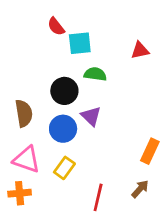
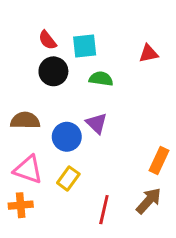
red semicircle: (56, 26) -> (47, 40), moved
black circle: (64, 91) -> (53, 71), moved
brown semicircle: (24, 113) -> (25, 120), turned -80
brown arrow: (140, 189) -> (149, 201), size x1.4

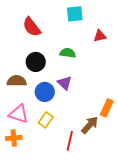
red semicircle: (47, 40) -> (32, 27), size x1.5
cyan square: (85, 46) -> (75, 14), moved
black circle: (53, 71) -> (36, 62), moved
brown arrow: (149, 201) -> (90, 125), moved

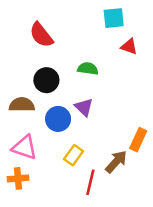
cyan square: (75, 14) -> (114, 18), moved
red triangle: (100, 36) -> (129, 47), turned 32
yellow rectangle: (46, 120) -> (74, 155), moved

